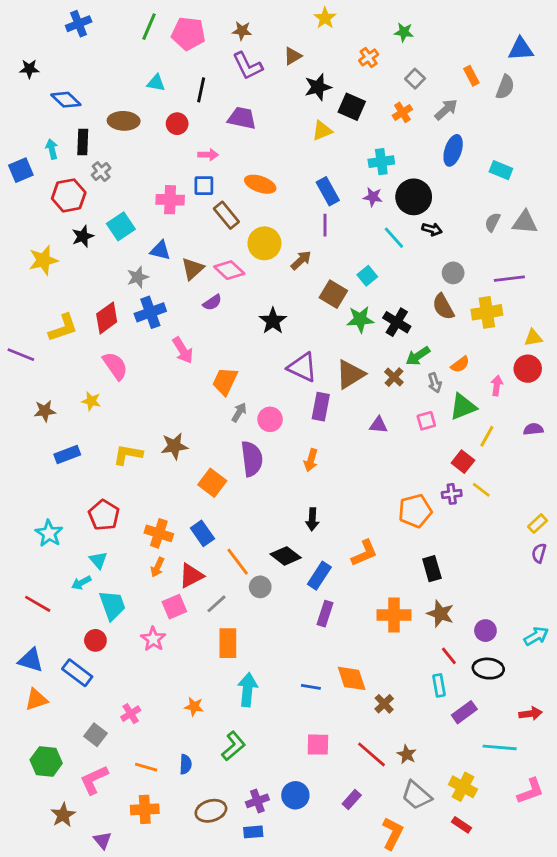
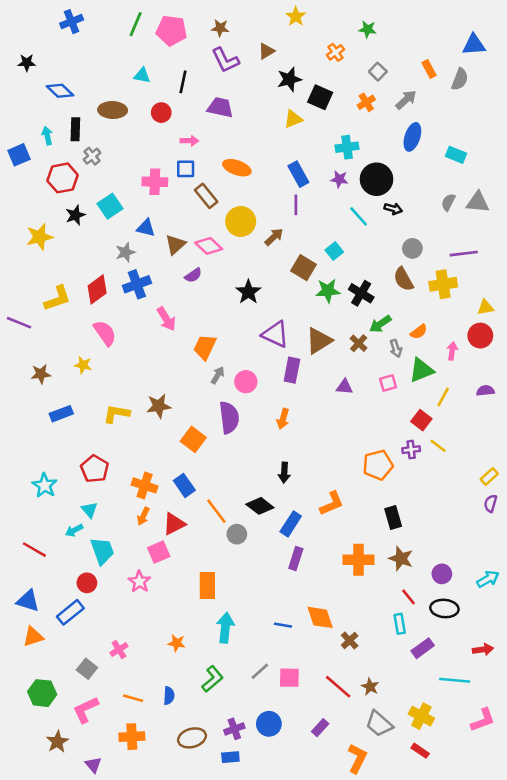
gray line: (217, 604) -> (260, 671), moved
blue rectangle: (77, 673) -> (70, 612), turned -76

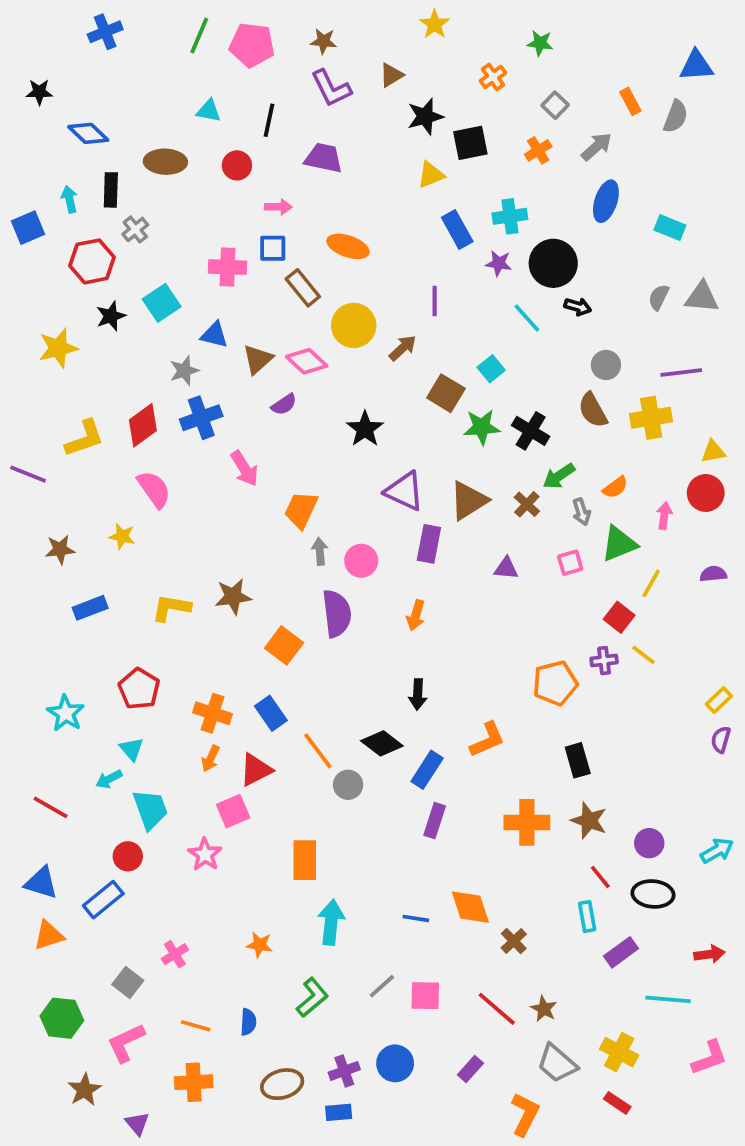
black square: (320, 97) -> (470, 143), turned -35
blue rectangle: (298, 174) -> (457, 229), moved
gray arrow: (218, 375) -> (320, 551), turned -36

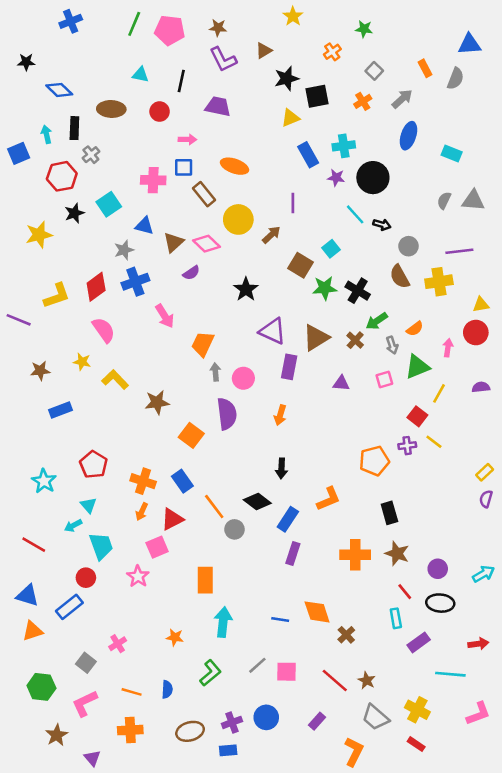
black arrow: (578, 307) -> (382, 225), moved
yellow L-shape: (171, 608) -> (115, 380), moved, turned 36

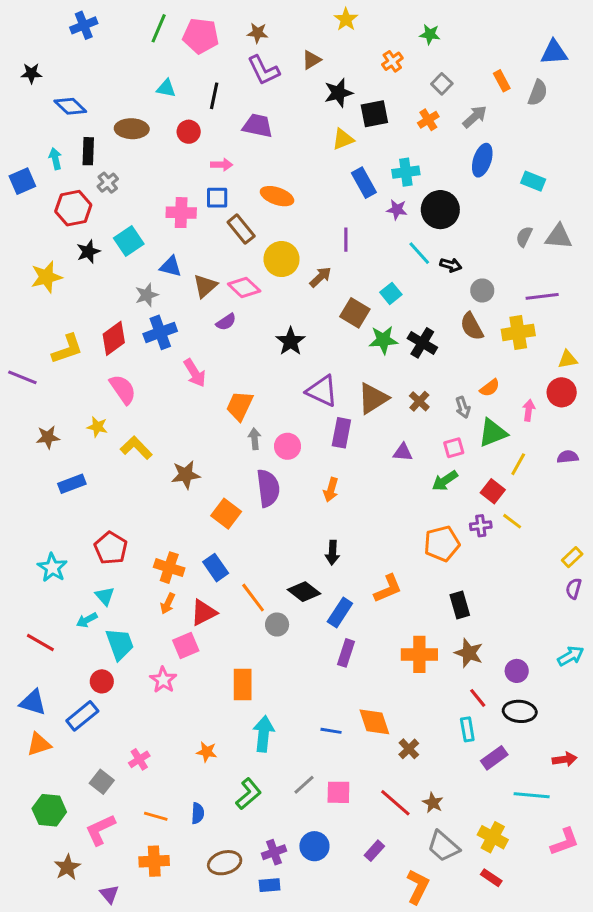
green arrow: (377, 321) -> (445, 481), moved
cyan arrow: (483, 574) -> (571, 656), moved

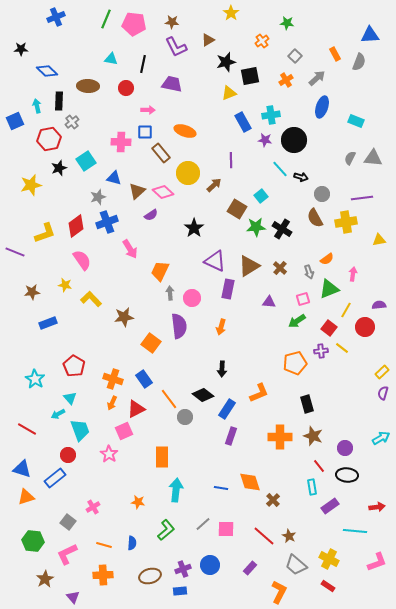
red circle: (562, 392) -> (365, 327), moved

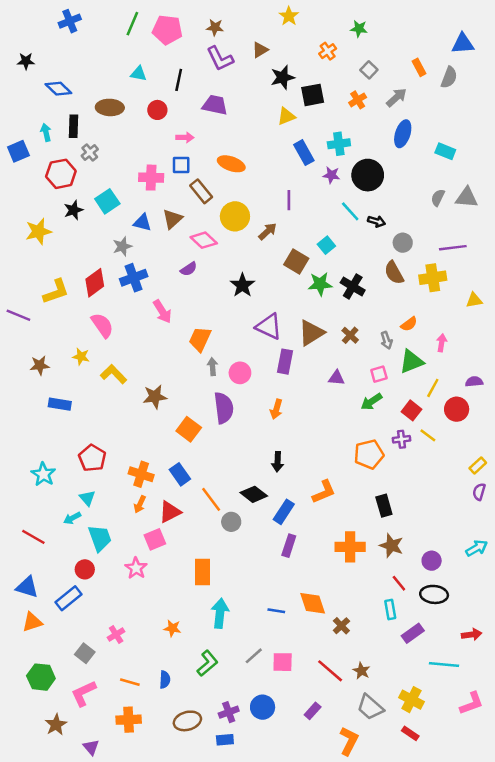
brown triangle: (137, 191) -> (172, 219), moved
blue rectangle: (48, 323) -> (60, 404), turned 30

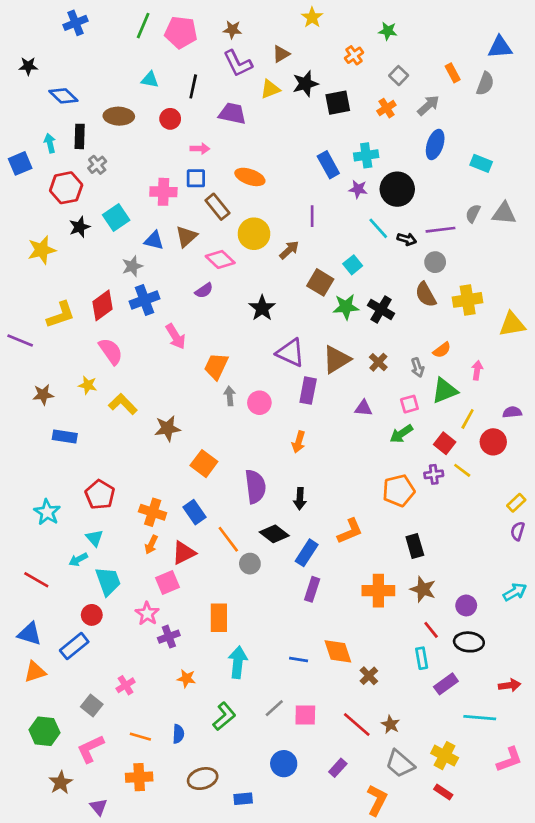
yellow triangle: (286, 116) -> (270, 89), moved
purple line: (453, 248) -> (441, 230), moved
yellow triangle: (474, 300) -> (512, 324), size x1.5
purple semicircle: (224, 408) -> (255, 487), moved
purple cross: (229, 712) -> (169, 637), moved

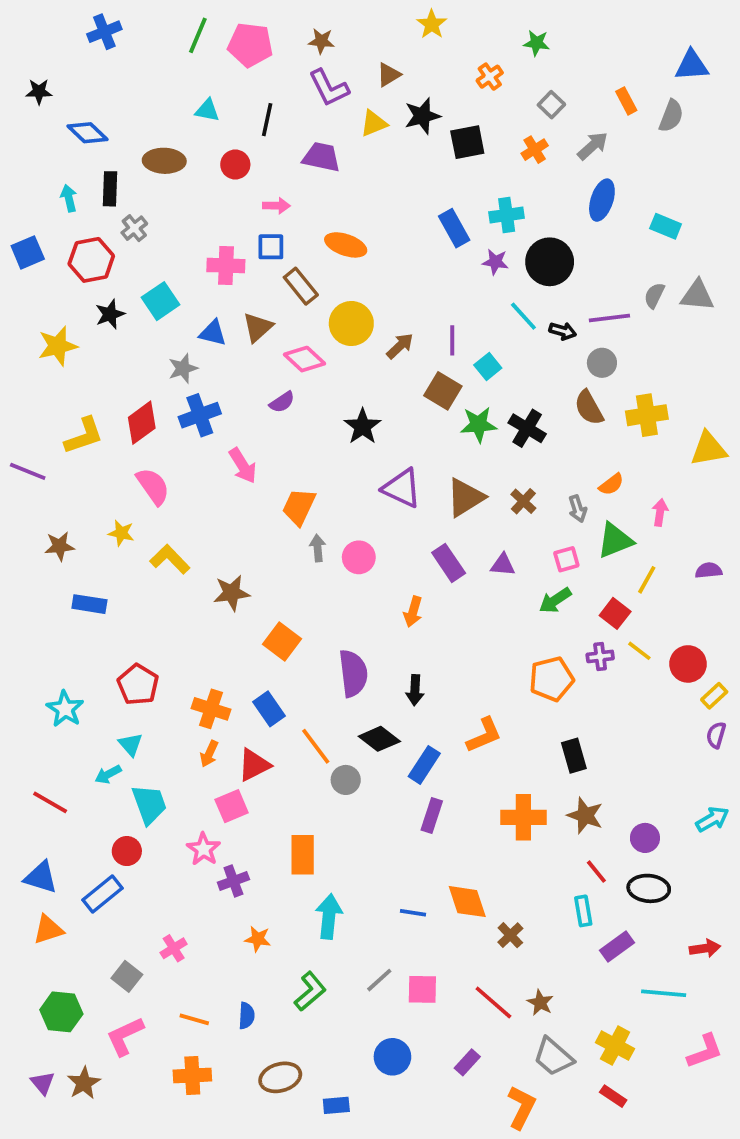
blue square: (20, 163) -> (28, 252), moved
purple line: (312, 216) -> (452, 340), moved
purple rectangle: (308, 391) -> (449, 563), moved, turned -45
red circle: (493, 442) -> (688, 664), moved
purple triangle: (99, 807) -> (43, 1083), moved

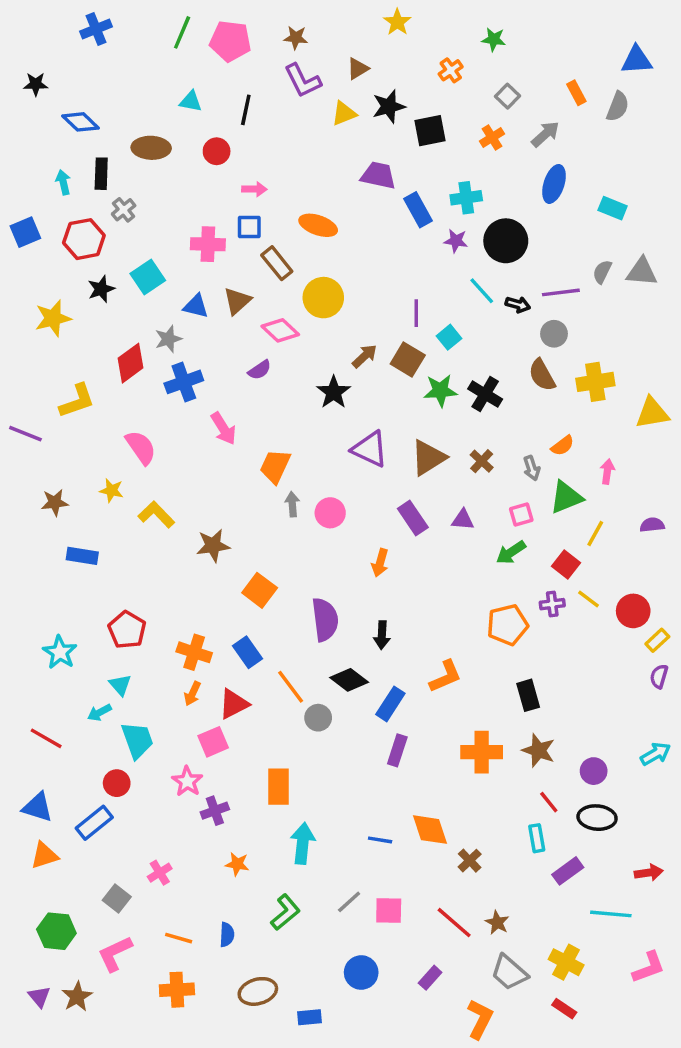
purple trapezoid: (321, 157) -> (378, 175), moved
brown arrow: (400, 346) -> (365, 356), moved
red diamond: (142, 423) -> (130, 363), moved

